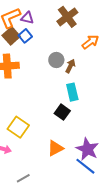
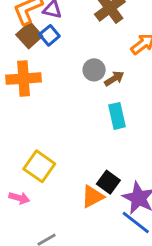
brown arrow: (70, 66) -> (114, 79), turned 32
black square: (62, 112) -> (108, 182), moved

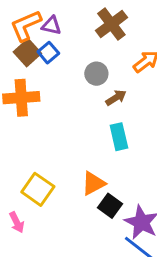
gray circle: (94, 70) -> (96, 74), moved
orange triangle: (93, 197) -> (93, 183), moved
pink arrow: (19, 198) -> (17, 222), turned 48

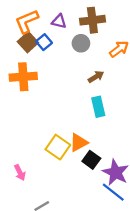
brown cross: (111, 24) -> (92, 20), turned 30
purple triangle: (51, 26) -> (59, 21), moved
gray circle: (96, 74) -> (81, 43), moved
yellow square: (38, 189) -> (58, 147), moved

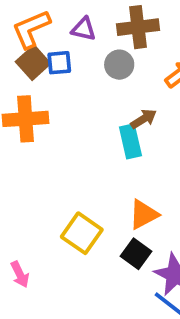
blue square: (44, 42) -> (59, 63), turned 35
cyan rectangle: (98, 107) -> (130, 141), moved
orange triangle: (79, 143) -> (144, 214), moved

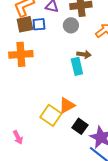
brown square: (33, 63) -> (25, 24), turned 30
brown arrow: (144, 119) -> (84, 54), turned 40
orange triangle: (144, 214) -> (67, 105), moved

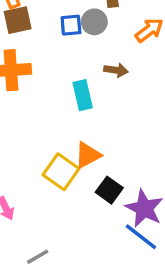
blue square: (39, 24) -> (71, 25), moved
cyan rectangle: (77, 66) -> (83, 95), moved

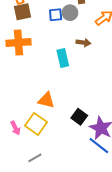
orange triangle: (88, 155) -> (46, 100), moved, turned 42
yellow square: (61, 172) -> (36, 124), moved

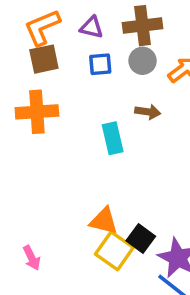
gray circle: (70, 13) -> (143, 61), moved
orange triangle: (46, 100) -> (104, 221), moved
yellow square: (36, 124) -> (114, 251), moved

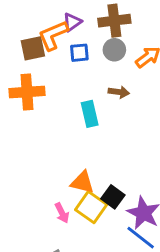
orange L-shape: (42, 27) -> (53, 35), moved
purple triangle: (91, 27) -> (72, 22), turned -48
pink arrow: (32, 258) -> (62, 213), moved

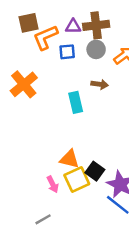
purple triangle: (72, 22) -> (73, 27), moved, turned 35
brown square: (33, 48) -> (29, 23), moved
orange cross: (27, 92) -> (24, 84), turned -36
yellow square: (91, 207) -> (77, 180), turned 30

